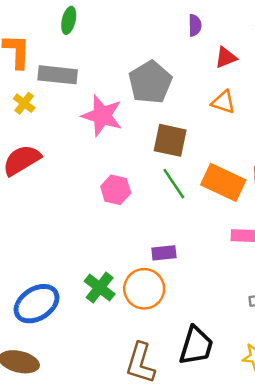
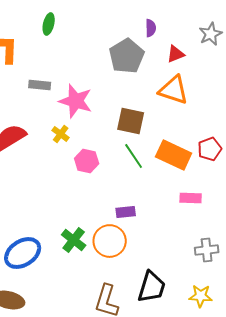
gray rectangle: (58, 75) -> (40, 85), moved, size x0.7
gray pentagon: (150, 82) -> (127, 56), moved
orange triangle: (223, 102) -> (174, 90), size x1.5
yellow cross: (24, 103) -> (61, 134), moved

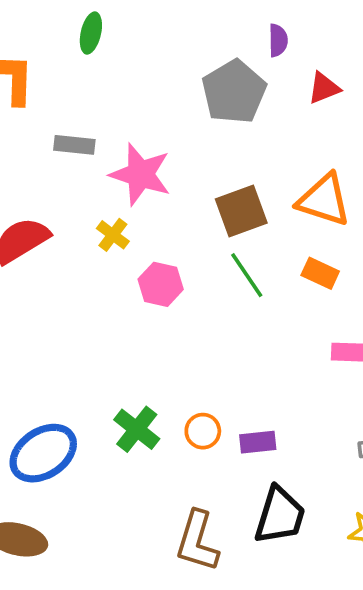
orange triangle: (174, 90) -> (324, 200), moved
brown square: (131, 121) -> (241, 211), turned -32
orange rectangle: (174, 155) -> (320, 273), size x0.6
purple rectangle: (126, 212) -> (258, 442), moved
orange circle: (110, 241) -> (203, 431), size x0.6

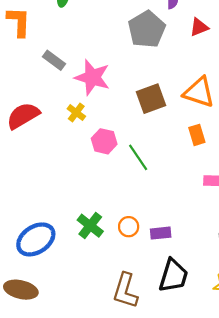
gray rectangle: (74, 145) -> (54, 60), turned 30
orange rectangle: (320, 273) -> (197, 135), turned 48
green line: (247, 275) -> (138, 157), moved

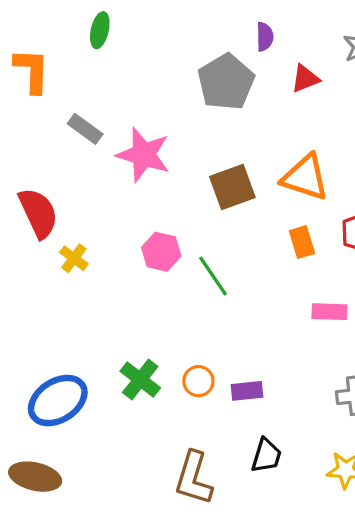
yellow cross: (76, 113) -> (74, 258), moved
red semicircle: (23, 116) -> (38, 213), turned 96
black trapezoid: (173, 276) -> (266, 456), size x0.7

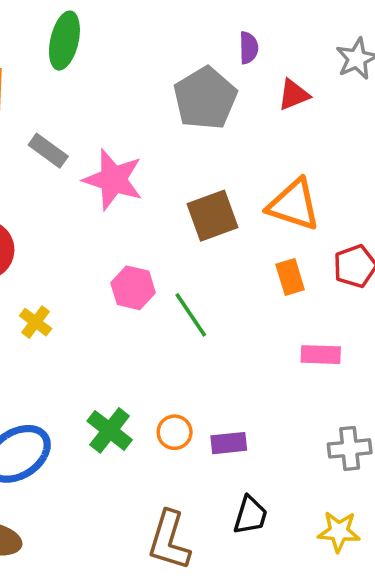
green ellipse: (100, 30) -> (64, 41), size x1.4
yellow cross: (74, 258) -> (36, 322), moved

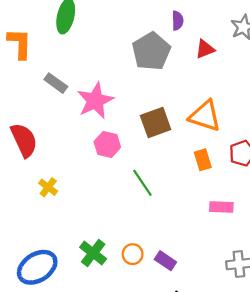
pink star: (113, 180) -> (95, 101), turned 30
pink hexagon: (133, 288) -> (107, 144), moved
purple rectangle: (229, 443) -> (165, 261), turned 40

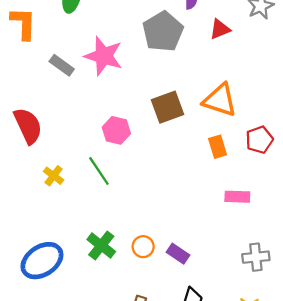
pink star: (95, 101) -> (104, 56), moved, turned -30
green line: (142, 183) -> (99, 171), moved

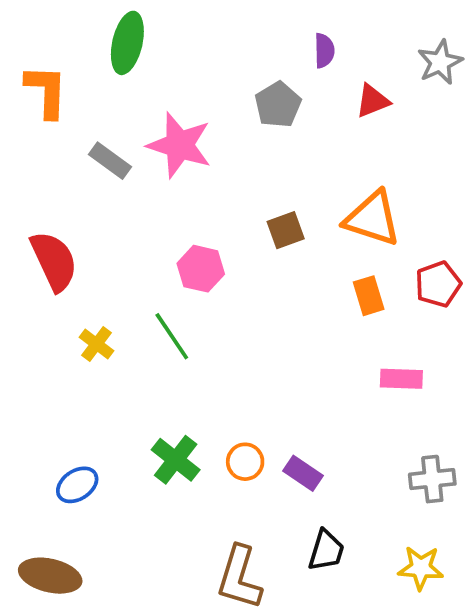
gray pentagon: (163, 32) -> (278, 105), size x0.7
brown square: (168, 107) -> (286, 230), size x0.7
blue ellipse: (42, 261) -> (77, 485), size x0.6

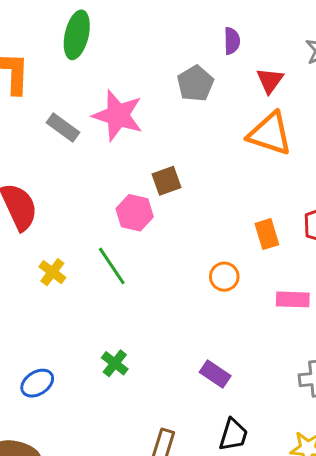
red triangle: (372, 101) -> (270, 80), turned -32
orange triangle: (372, 219) -> (270, 134), moved
brown square: (286, 230) -> (166, 181), moved
green cross: (176, 460) -> (115, 363), size x0.7
orange circle: (245, 462) -> (224, 277), moved

